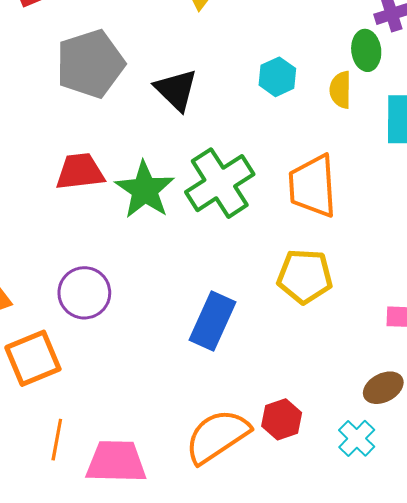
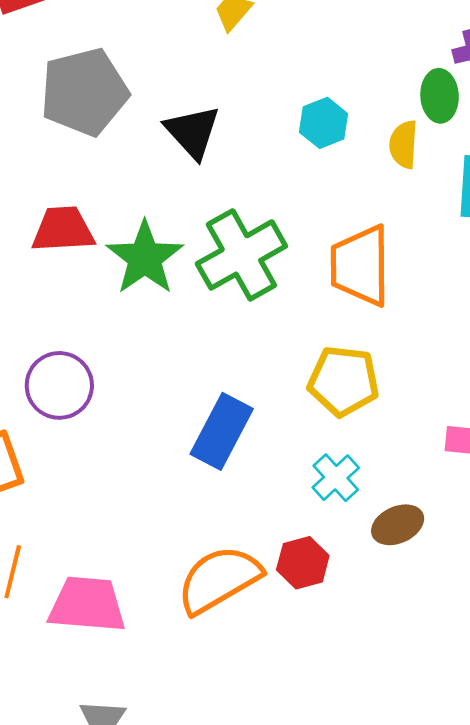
brown ellipse: (383, 388) -> (398, 525), moved
cyan cross: (357, 438) -> (336, 478), moved

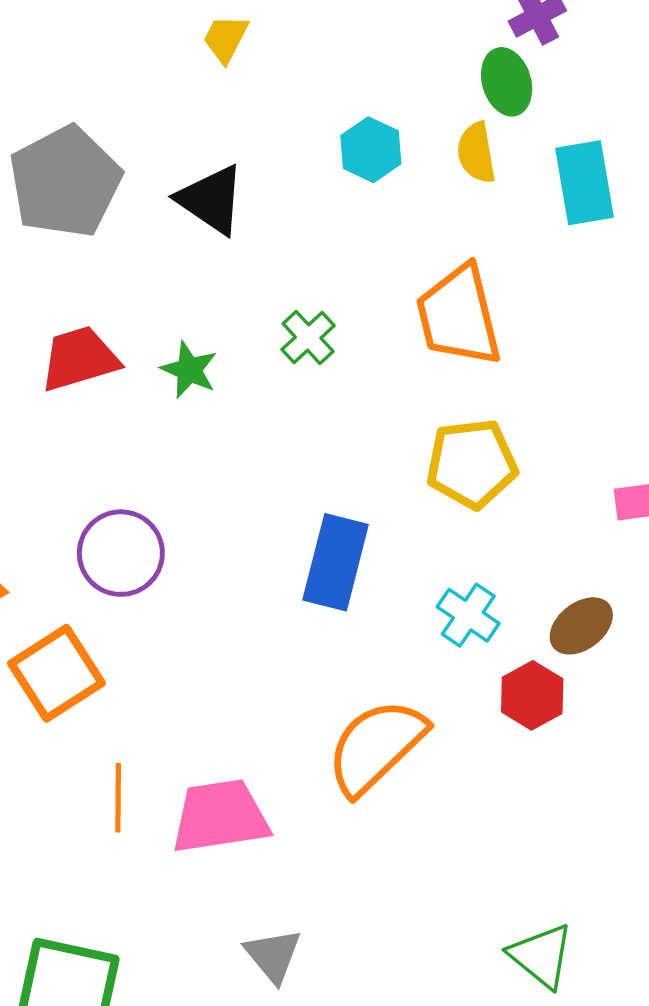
green cross: (241, 255) -> (308, 338), size x0.5
green star: (145, 258) -> (189, 370), size x0.6
cyan cross: (336, 478) -> (468, 615), moved
red hexagon: (303, 563) -> (532, 695), moved

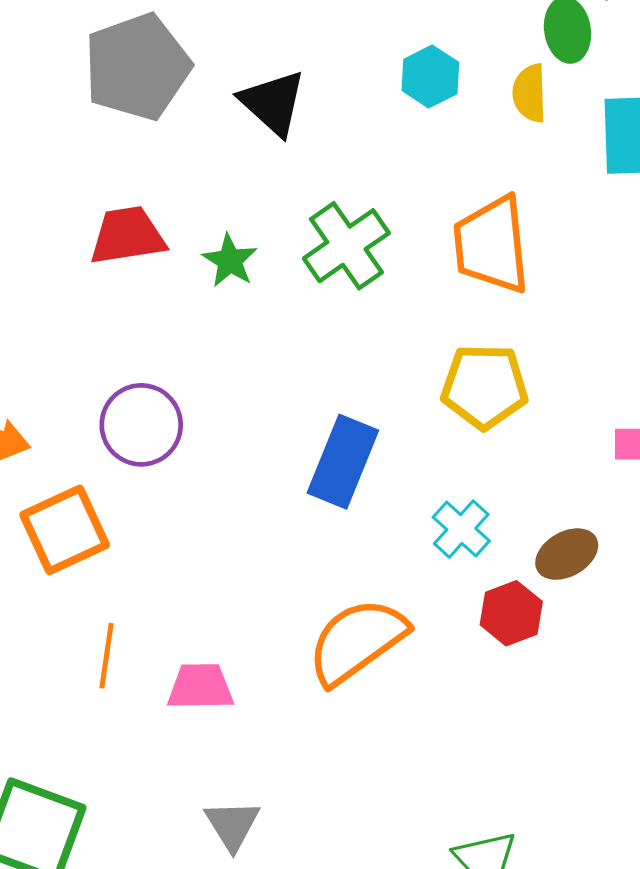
green cross: (308, 338) -> (346, 246), size x1.6
pink trapezoid: (220, 816) -> (200, 687), size x0.7

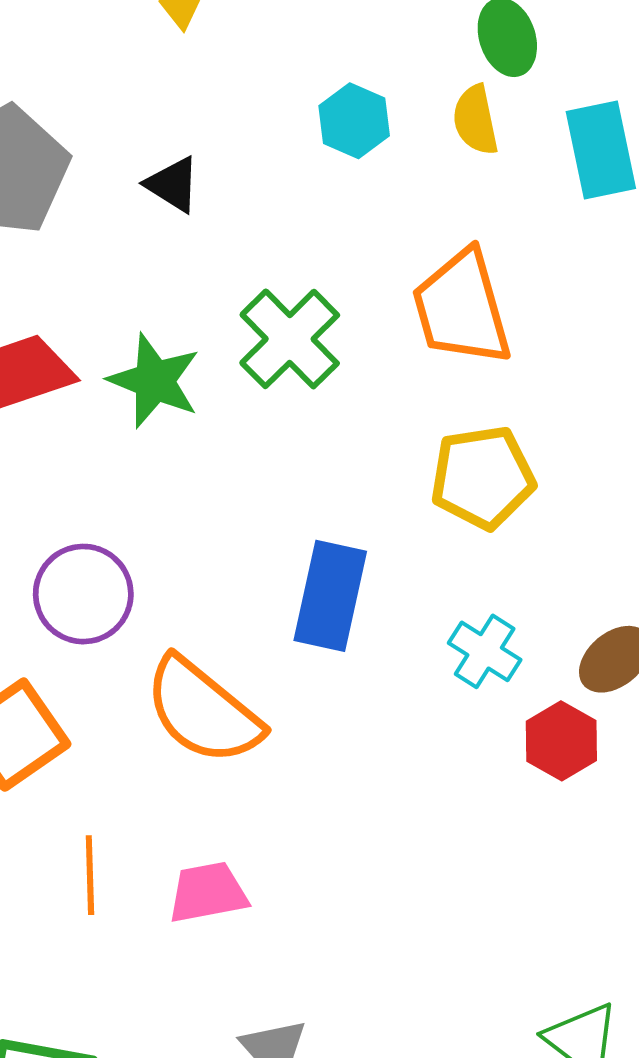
black triangle: (273, 103) -> (173, 184), size x0.7
green star: (230, 261) -> (154, 381), size x1.4
orange semicircle: (357, 641) -> (203, 711), moved, turned -95

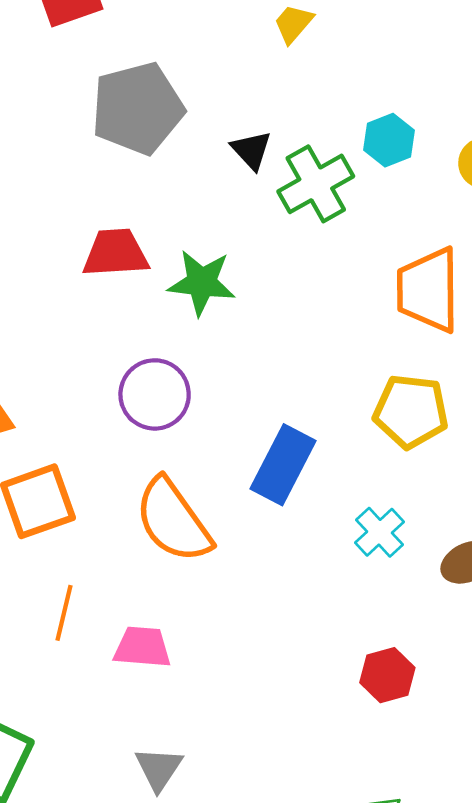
green cross: (290, 339) -> (316, 184), moved
green star: (154, 381) -> (202, 283), turned -30
purple circle: (83, 594) -> (155, 394), moved
red hexagon: (561, 741) -> (387, 675), moved

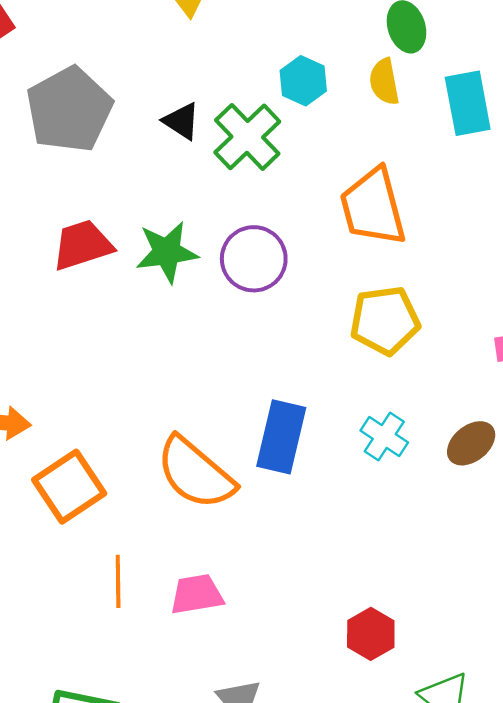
purple circle: (155, 394) -> (254, 259), moved
blue rectangle: (283, 465) -> (281, 437), moved
red hexagon: (387, 675) -> (371, 634), moved

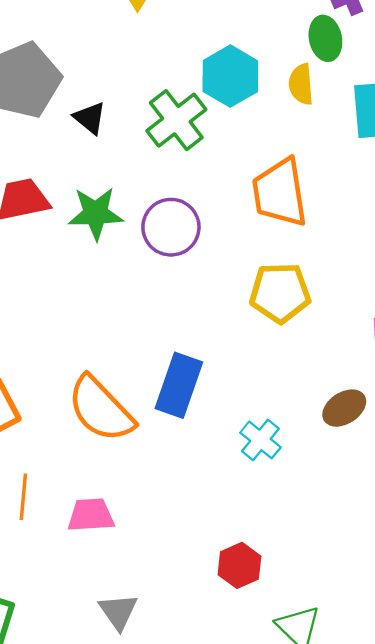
cyan hexagon: (303, 81) -> (230, 76), size x1.4
black triangle: (181, 121) -> (90, 118), moved
cyan cross: (384, 437) -> (260, 440), moved

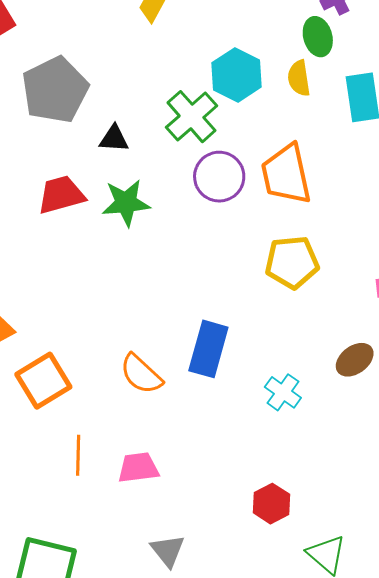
black triangle: (90, 118) -> (114, 139), moved, turned -32
purple circle: (171, 227) -> (219, 177), moved
orange semicircle: (101, 409) -> (141, 374), size x0.7

